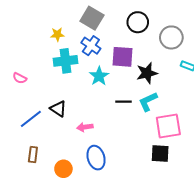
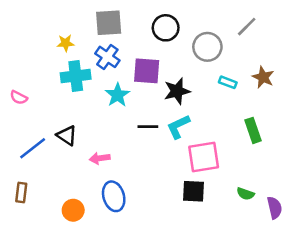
gray square: (92, 18) -> (109, 23), turned -35
brown rectangle: (33, 155) -> (21, 192), moved

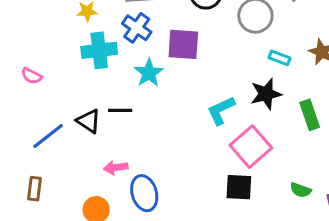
black star: (177, 91) -> (266, 94), moved
black line: (148, 127) -> (120, 110), moved
pink square: (204, 157) -> (251, 147), turned -32
pink arrow: (100, 158) -> (116, 168), moved

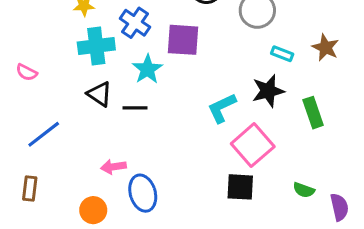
black line: (120, 110) -> (135, 108), moved
black triangle: (89, 121) -> (99, 94), moved

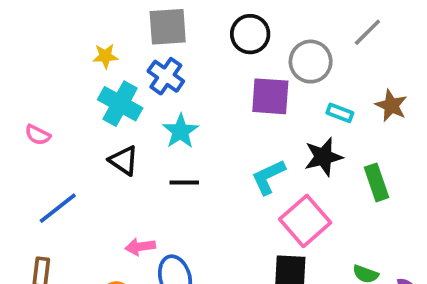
purple square: (183, 40) -> (270, 96), moved
cyan cross: (96, 46) -> (120, 104), turned 36
black line: (135, 108) -> (184, 182), moved

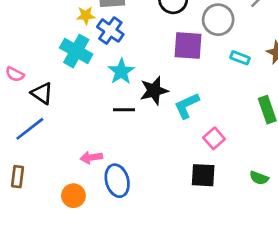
yellow star: (105, 56) -> (86, 16), moved
black star: (323, 157) -> (154, 91), moved
black triangle: (124, 160) -> (42, 93), moved
pink square: (305, 221) -> (214, 138), size x0.6

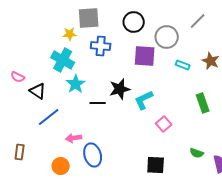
blue cross: (110, 31) -> (101, 46), moved, turned -30
cyan star: (121, 71) -> (76, 84), moved
blue line: (30, 129) -> (49, 117), moved
black square: (203, 175) -> (156, 165), moved

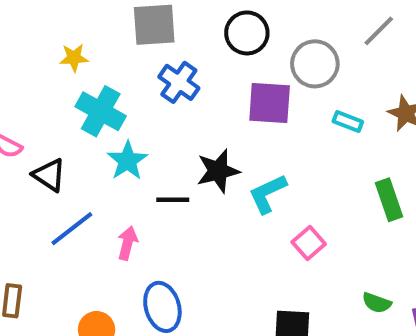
yellow star: (70, 34) -> (74, 58), moved
blue cross: (101, 46) -> (179, 82), turned 30
pink arrow: (74, 138) -> (127, 243), moved, turned 112

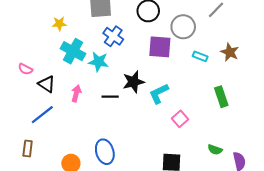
cyan star: (127, 161) -> (98, 62), moved, turned -30
blue line: (72, 229) -> (42, 115), moved
pink arrow: (127, 243) -> (76, 93), moved

